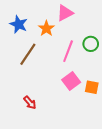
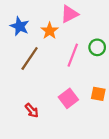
pink square: (71, 81) -> (68, 98), moved

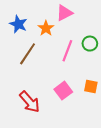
red arrow: (32, 110) -> (30, 102), size x1.6

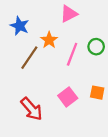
orange star: (46, 28) -> (49, 40), moved

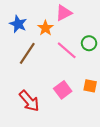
orange star: (49, 40) -> (45, 28), moved
pink line: (72, 54) -> (67, 50), turned -70

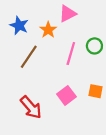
pink line: (67, 50) -> (71, 54), turned 65

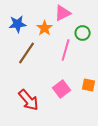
blue star: (19, 26) -> (18, 24), turned -30
green circle: (94, 46) -> (83, 33), moved

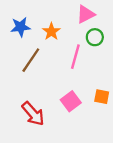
pink triangle: (63, 13) -> (86, 14), moved

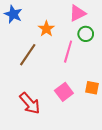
blue star: (21, 27) -> (13, 14), moved, turned 30

